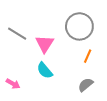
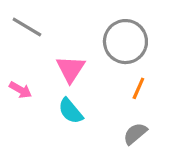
gray line: (17, 34) -> (27, 27), moved
pink arrow: (13, 84) -> (21, 90), moved

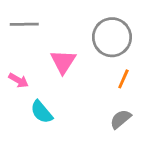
gray line: (27, 27) -> (24, 24), turned -32
cyan semicircle: (71, 111) -> (42, 112), moved

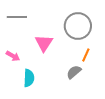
cyan semicircle: (42, 112) -> (29, 78), turned -138
gray semicircle: (121, 119) -> (74, 72), moved

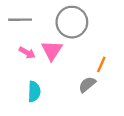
gray circle: (78, 26) -> (72, 22), moved
pink arrow: (13, 56) -> (27, 53), moved

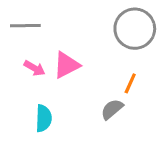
gray circle: (72, 22) -> (135, 29), moved
pink triangle: (52, 50) -> (66, 65), turned 30

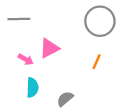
pink arrow: (34, 68) -> (26, 59), moved
gray semicircle: (112, 109) -> (65, 99), moved

